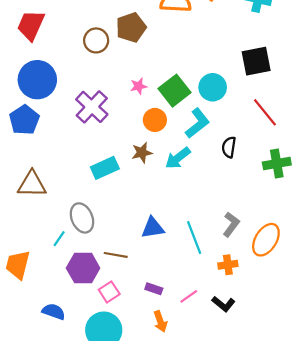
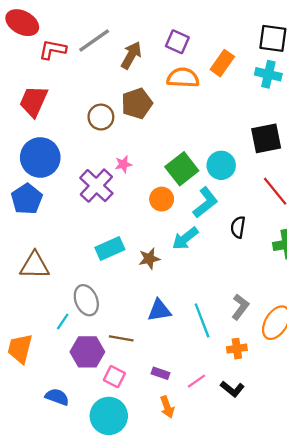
pink star: (139, 86) -> (123, 164), moved
brown star: (142, 153) -> (149, 259), moved
pink square: (109, 292) -> (114, 377), turned -30

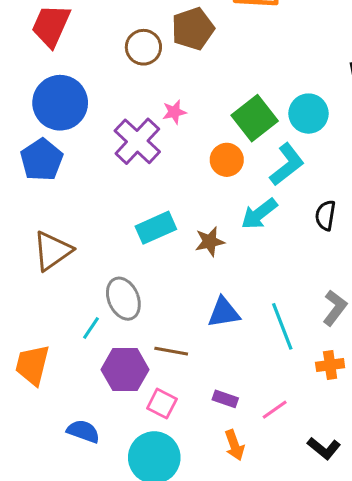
black semicircle: (238, 227) -> (325, 215), moved
brown triangle: (35, 265) -> (52, 251), turned -36
black L-shape: (232, 389) -> (324, 448), moved

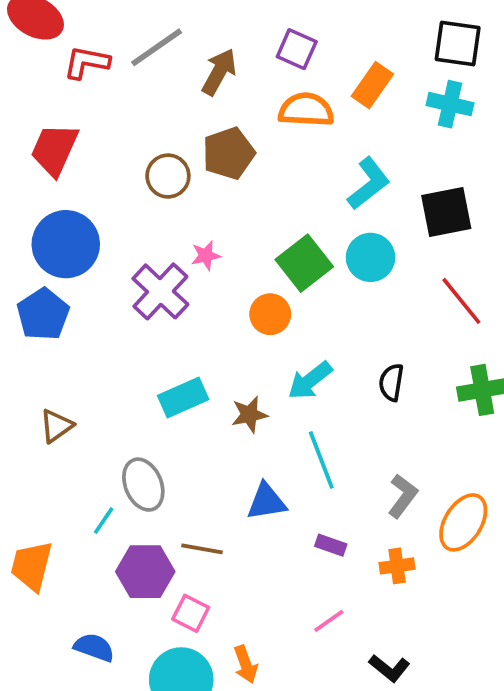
cyan L-shape: (287, 164) -> (369, 184), moved
brown triangle: (52, 251) -> (56, 426), size x0.7
cyan line: (282, 326) -> (321, 460), moved
purple rectangle: (225, 399) -> (331, 545), moved
orange arrow: (234, 445) -> (246, 664), moved

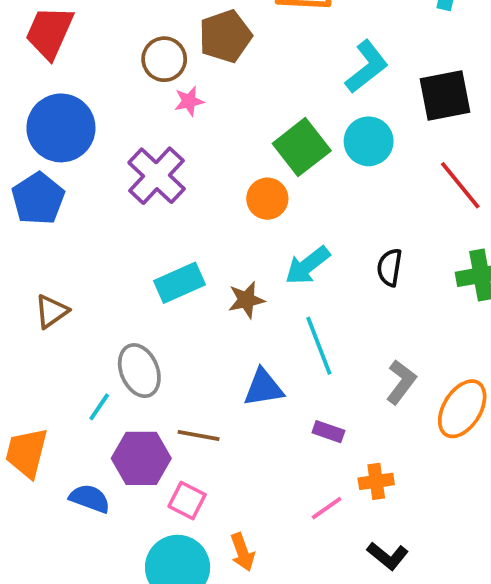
pink star: (206, 256) -> (189, 101), moved
orange cross: (397, 566) -> (376, 481), moved
blue semicircle: (94, 647) -> (90, 499), moved

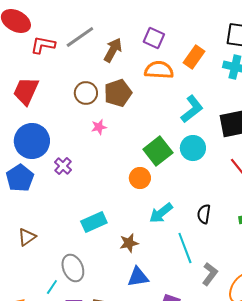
brown circle: (164, 59) -> (86, 93), moved
purple cross: (157, 176) -> (63, 166), moved, size x0.6
brown star: (246, 300) -> (129, 243), moved
cyan line: (319, 346) -> (185, 248), moved

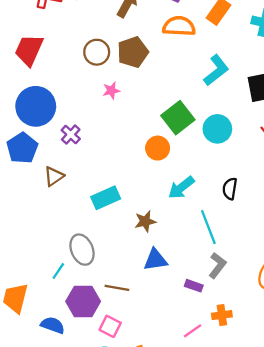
cyan circle: (193, 148) -> (217, 129), moved
brown triangle: (27, 237) -> (54, 176), moved
gray L-shape: (210, 274) -> (217, 265), moved

